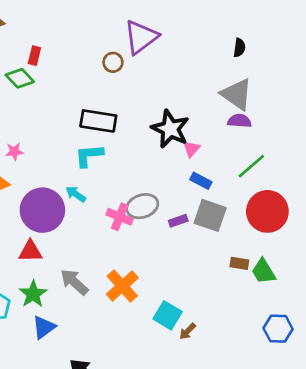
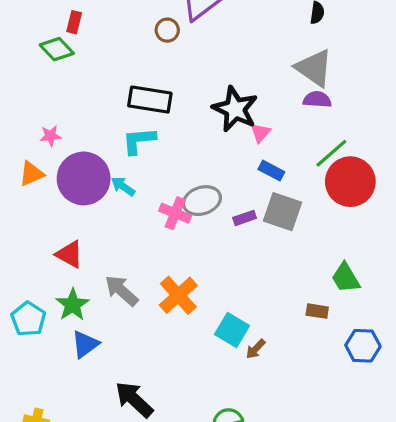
purple circle: (42, 210) -> (84, 178), moved
red circle: (267, 211) -> (350, 182), moved
red triangle: (30, 251) -> (69, 254), turned 30
brown rectangle: (239, 263) -> (317, 311), moved

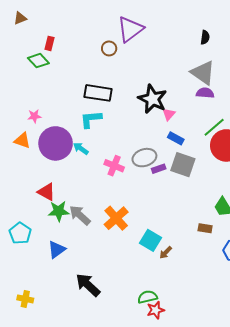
orange triangle: (32, 174) -> (22, 140), turned 42
gray ellipse: (202, 201) -> (144, 158), moved
green star: (73, 305) -> (59, 211), moved, turned 30

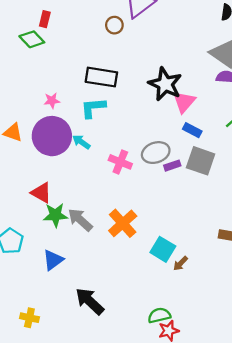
pink triangle: (169, 114) -> (184, 102), size x1.5
pink star: (34, 116) -> (52, 101), moved
yellow cross: (25, 299) -> (29, 318), moved

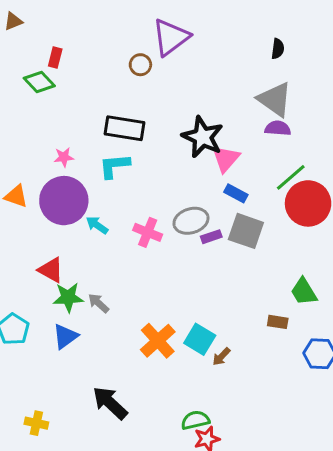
cyan arrow: (81, 142) -> (97, 225), moved
gray arrow: (80, 220) -> (99, 303), size x0.7
orange cross: (123, 223) -> (158, 341), moved
blue triangle: (53, 260) -> (65, 336), moved

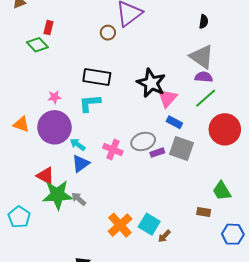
green line: (291, 177) -> (206, 98), moved
green star: (68, 297) -> (58, 195), size x1.4
blue triangle: (65, 336) -> (81, 164), moved

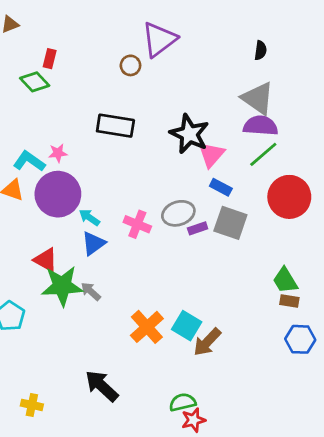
purple semicircle: (204, 77) -> (261, 126), size x1.4
cyan L-shape: (90, 103) -> (29, 161), moved, turned 40
brown rectangle: (204, 212) -> (289, 301), moved
brown arrow: (164, 236) -> (207, 342), size x1.6

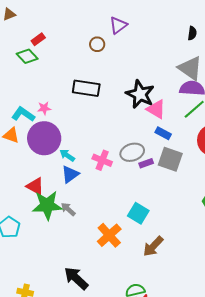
purple triangle: (159, 39) -> (118, 25), size x0.7
red rectangle: (50, 59) -> (38, 39), turned 40
pink triangle: (211, 154) -> (156, 109), turned -40
cyan square: (187, 326) -> (138, 213), moved

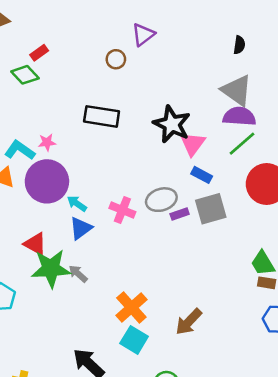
pink triangle: (156, 109) -> (193, 144), turned 35
gray square: (170, 159) -> (211, 209), turned -35
cyan square: (138, 213) -> (134, 340), moved

